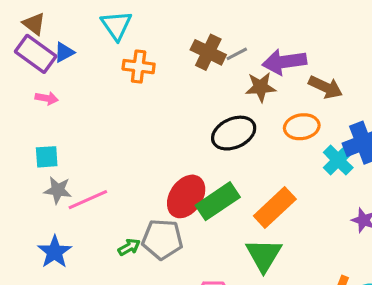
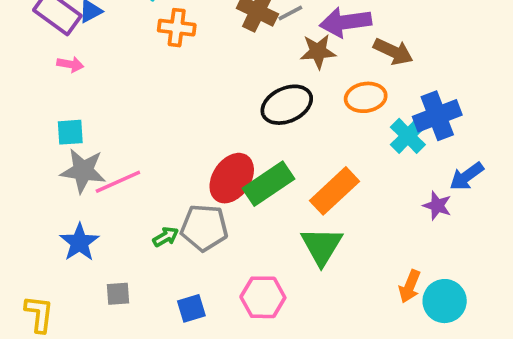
gray star: (58, 190) -> (83, 171), size x1.4

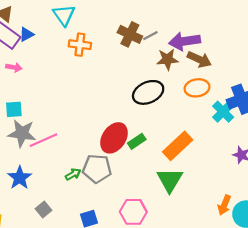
brown arrow: (393, 51) -> (199, 59), moved
green rectangle: (268, 184) -> (137, 141), size x0.6
gray square: (118, 294) -> (43, 210), turned -35

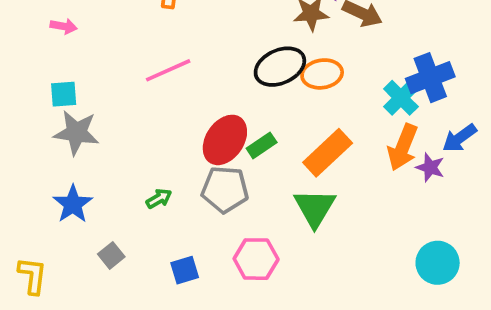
orange ellipse: (197, 88) -> (322, 74), moved
pink line: (43, 140) -> (168, 70), moved
gray pentagon: (97, 169) -> (225, 189), moved
orange arrow: (224, 205) -> (403, 147), moved, size x1.4

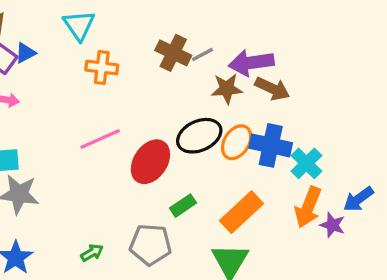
orange ellipse: (322, 74) -> (237, 142), turned -48
blue cross: (430, 78) -> (271, 145), moved, turned 33
red ellipse: (225, 140) -> (150, 162), moved

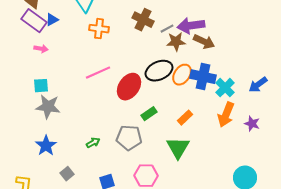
gray line: (202, 54) -> (167, 29), moved
blue arrow: (358, 199) -> (258, 85), moved
orange rectangle: (241, 212) -> (185, 118), size x0.6
purple star: (332, 225) -> (252, 124), moved

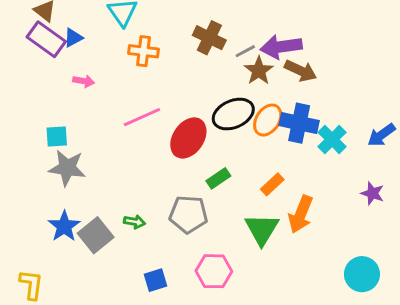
brown star: (176, 42) -> (259, 71), turned -30
pink arrow: (41, 49) -> (84, 81), moved
orange arrow: (226, 115) -> (301, 214), moved
green arrow: (93, 143) -> (135, 222), turned 40
gray square: (67, 174) -> (96, 235), moved, size x1.6

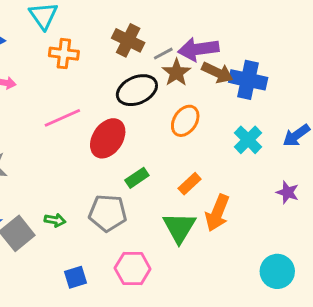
black ellipse: (233, 114) -> (137, 90), moved
blue cross: (299, 123) -> (248, 80), moved

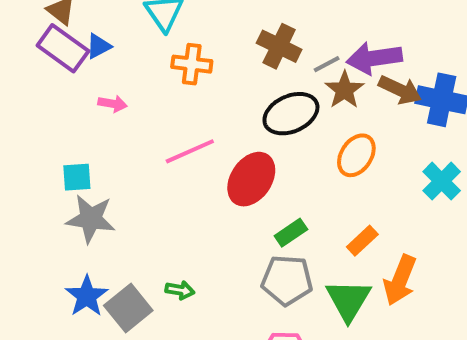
gray pentagon: (108, 213) -> (287, 280), moved

